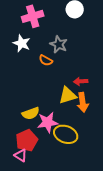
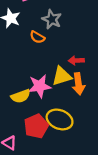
pink star: (48, 122) -> (40, 86), moved
red pentagon: (27, 140) -> (36, 126), moved

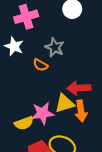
red arrow: (76, 60) -> (79, 88), size x1.5

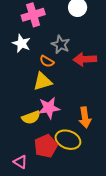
red arrow: (79, 88) -> (85, 59), moved
yellow triangle: (65, 103) -> (43, 81), moved
orange arrow: (81, 111) -> (85, 117), moved

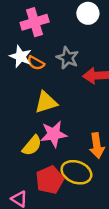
orange semicircle: (47, 61) -> (36, 63), moved
yellow semicircle: (31, 117) -> (32, 146), turned -30

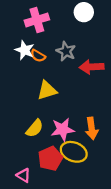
pink star: (54, 134) -> (63, 129), moved

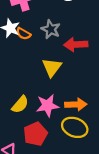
yellow triangle: (47, 90) -> (52, 67), moved, turned -36
orange arrow: (92, 128) -> (76, 104), turned -84
yellow ellipse: (74, 152) -> (75, 127), moved

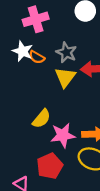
yellow triangle: (52, 67) -> (65, 77), moved
yellow semicircle: (20, 104) -> (41, 119), moved

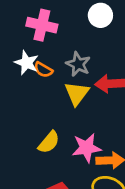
pink cross: (36, 19) -> (42, 25), turned 30
pink star: (63, 135) -> (87, 148), moved

